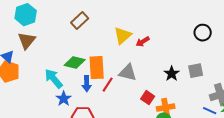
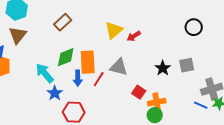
brown rectangle: (80, 21) -> (63, 22), moved
green diamond: (75, 63) -> (66, 57), turned -35

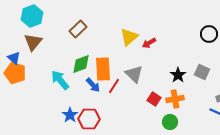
gray square: (187, 65) -> (202, 72), turned 35
gray triangle: (119, 67) -> (134, 74), turned 30
blue arrow: (78, 78) -> (93, 85), turned -42
blue star: (55, 93) -> (70, 115), moved
orange cross: (157, 102) -> (175, 99), moved

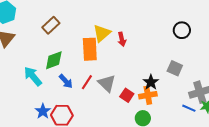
red arrow: (149, 43) -> (122, 39), turned -72
orange rectangle: (103, 69) -> (90, 49), moved
gray triangle: (134, 74) -> (107, 83), moved
black star: (178, 75) -> (151, 82), moved

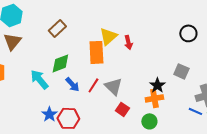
red square: (127, 95) -> (122, 109), moved

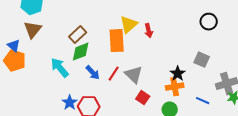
brown rectangle: (57, 28) -> (78, 35), moved
blue line: (195, 111) -> (203, 101), moved

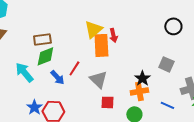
brown rectangle: (78, 35) -> (42, 39), turned 36
orange rectangle: (117, 41) -> (101, 45), moved
red line: (114, 74) -> (74, 68), moved
red square: (143, 98) -> (107, 102), turned -32

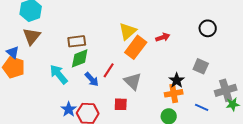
red arrow: (113, 35) -> (163, 37), moved, turned -96
orange rectangle: (101, 45) -> (136, 47), turned 40
red square: (107, 102) -> (121, 104), moved

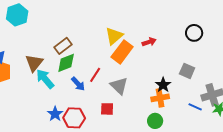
brown triangle: (32, 36) -> (34, 63), moved
brown rectangle: (77, 41) -> (63, 46), turned -30
blue line: (202, 107) -> (195, 107), moved

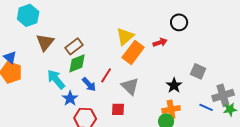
black circle: (194, 33) -> (179, 22), moved
brown triangle: (34, 63) -> (45, 42), moved
orange cross: (160, 98) -> (171, 109), moved
blue star: (55, 114) -> (70, 98), moved

